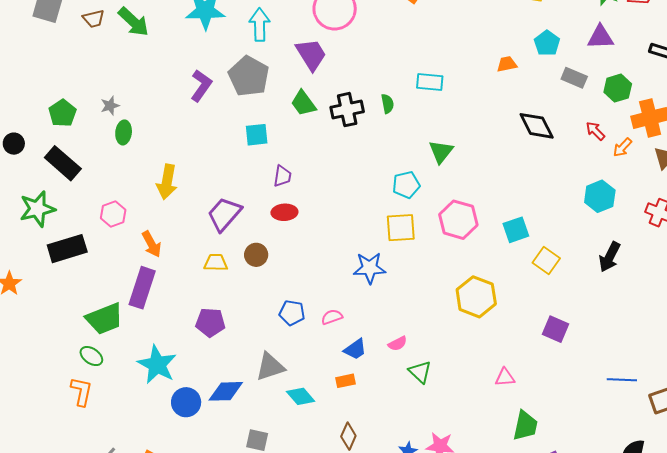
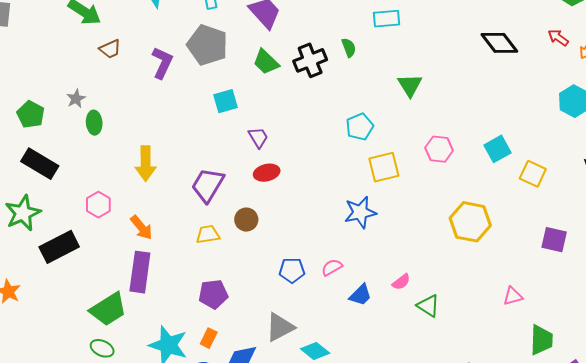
brown trapezoid: (94, 19) -> (110, 49), moved
purple trapezoid: (282, 176) -> (258, 137), turned -30
cyan pentagon: (406, 185) -> (360, 127), moved
pink hexagon: (458, 220) -> (439, 149), size x0.7
orange rectangle: (345, 381) -> (209, 338), moved, turned -42

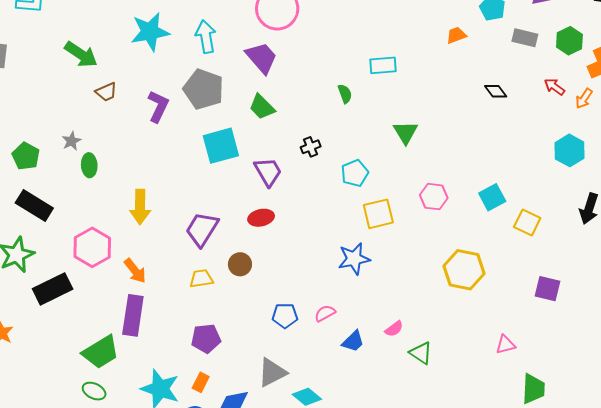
black diamond: (499, 43) -> (496, 91), size x0.6
black cross: (310, 60) -> (311, 147), moved, size x0.6
cyan square: (225, 101) -> (221, 146), size x1.5
purple trapezoid: (258, 137) -> (268, 172), moved, size x1.4
pink hexagon: (98, 205) -> (92, 247), size x1.5

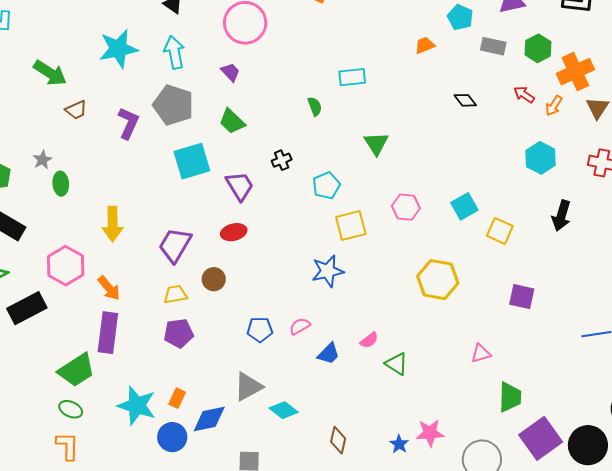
purple trapezoid: (261, 58) -> (230, 72), size x0.6
purple pentagon: (206, 338) -> (179, 333), moved

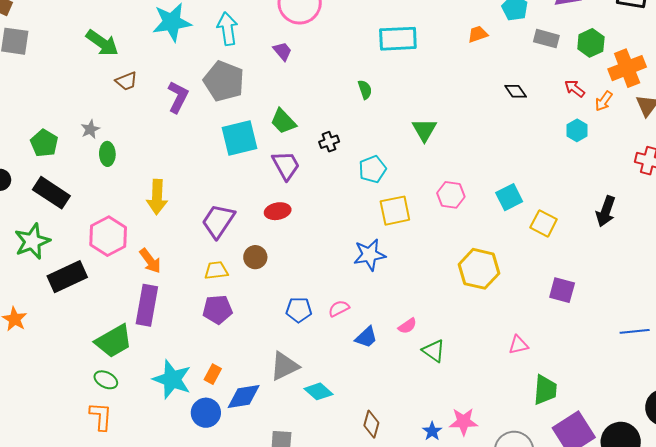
cyan rectangle: (352, 77) -> (398, 39), moved, size x1.4
green trapezoid: (232, 121) -> (283, 121), moved
cyan hexagon: (541, 158) -> (577, 130), moved, size x0.7

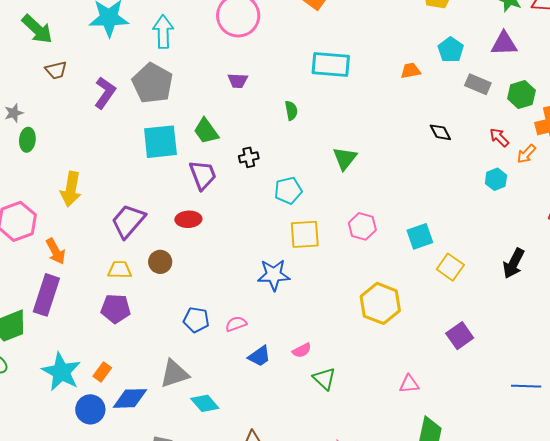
purple trapezoid: (283, 51) -> (238, 81), moved, turned 125
purple square: (562, 290) -> (460, 336), turned 32

